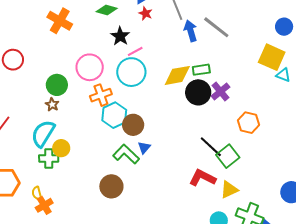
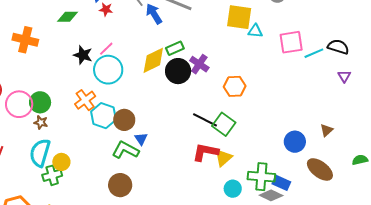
black star: (120, 36) -> (83, 55), moved
pink circle: (90, 67) -> (19, 104), moved
yellow triangle: (229, 190) -> (223, 158), moved

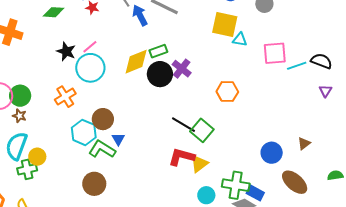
orange hexagon: (235, 86) -> (227, 92), moved
cyan hexagon: (103, 116) -> (84, 132), moved

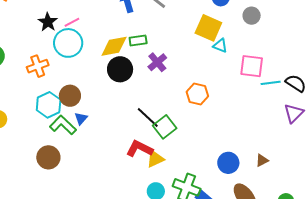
black circle: (160, 74) -> (120, 69), moved
purple triangle: (325, 91) -> (294, 113), size x1.5

